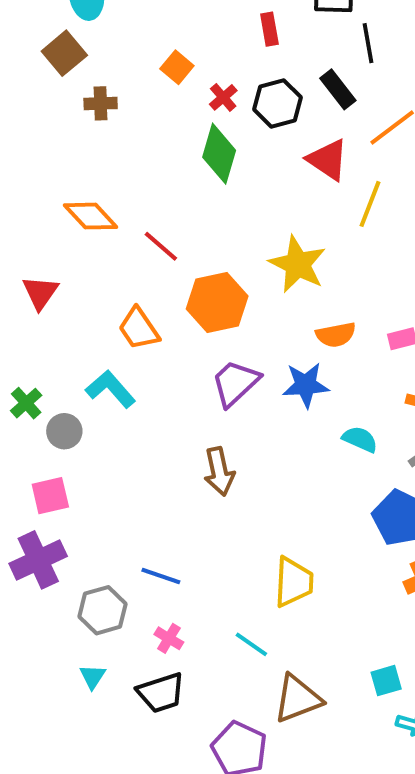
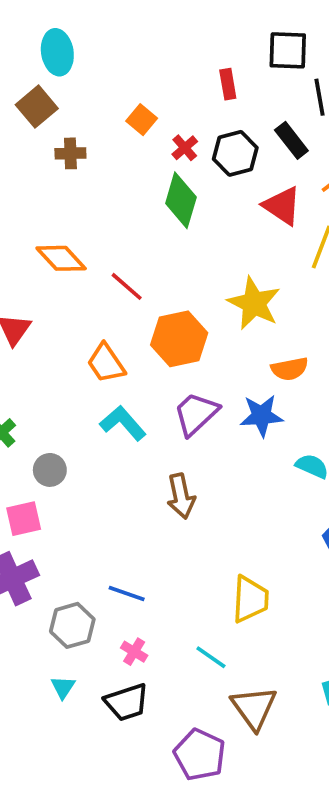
cyan L-shape: (111, 389) -> (123, 423), moved
gray circle: (64, 431) -> (50, 470), moved
brown triangle: (298, 699) -> (254, 708), turned -45

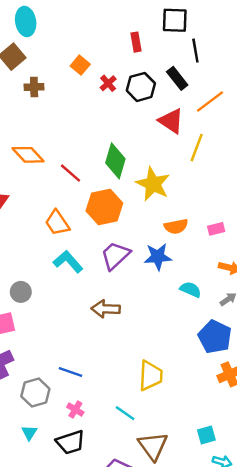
green diamond: (181, 200) -> (115, 161), moved
brown arrow: (181, 496) -> (106, 309), turned 104

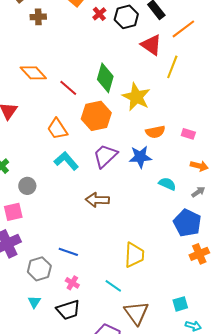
pink rectangle: (216, 229) -> (188, 134), turned 32

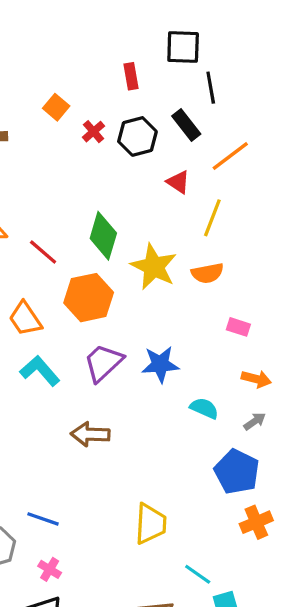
red triangle: (151, 45) -> (178, 182), size x0.7
orange semicircle: (155, 132) -> (207, 273), moved
cyan line: (113, 286) -> (198, 574), moved

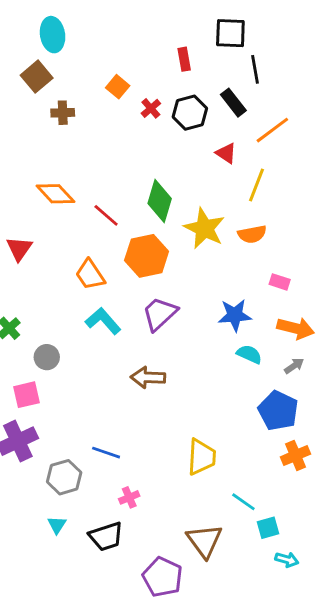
blue star: (160, 364) -> (235, 315), moved
orange arrow: (256, 379) -> (296, 328), size x1.4
pink cross: (50, 569) -> (129, 497), moved, turned 36

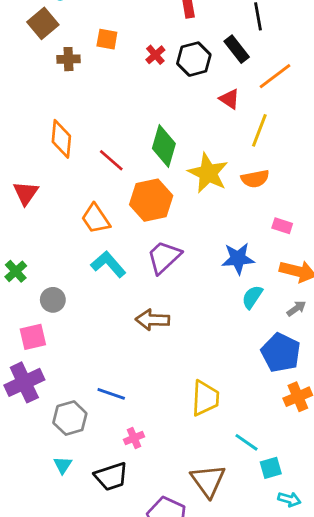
orange square: (118, 87) -> (107, 39), moved, turned -30
orange diamond: (55, 194) -> (61, 139), turned 48
cyan semicircle: (249, 354) -> (252, 297), turned -80

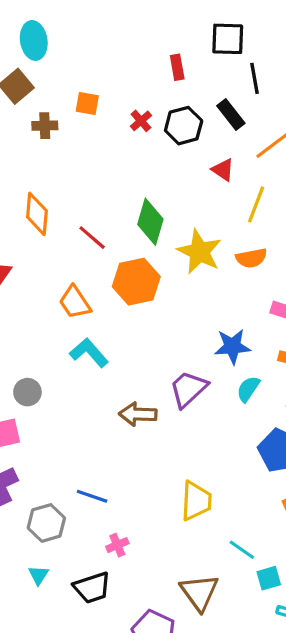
purple trapezoid: (164, 257) -> (188, 389), moved

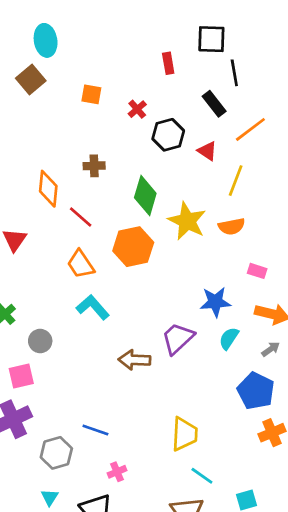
brown cross: (45, 126) -> (94, 166), moved
black hexagon: (184, 126) -> (168, 135), moved
red line: (92, 238) -> (81, 217), moved
cyan line: (242, 550) -> (202, 476), moved

